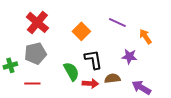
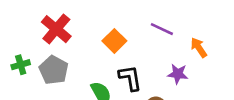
gray pentagon: (35, 53) -> (54, 70), turned -30
green cross: (10, 65) -> (21, 65), moved

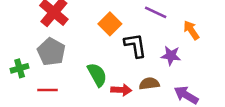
green cross: (21, 65) -> (20, 68), moved
black L-shape: (130, 78) -> (135, 45), moved

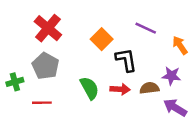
purple star: (171, 56) -> (171, 76), moved
brown semicircle: (149, 84) -> (149, 88), moved
red arrow: (121, 90) -> (120, 89), moved

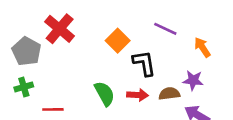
gray pentagon: (45, 66) -> (26, 51), moved

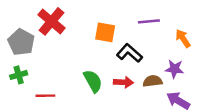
purple line: (165, 29) -> (149, 21), turned -30
orange square: (118, 41) -> (105, 32), turned -35
black L-shape: (144, 63) -> (129, 53), turned -40

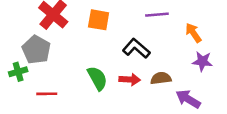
orange square: (105, 32) -> (99, 20), moved
gray pentagon: (21, 42) -> (36, 50), moved
purple star: (174, 69) -> (202, 61), moved

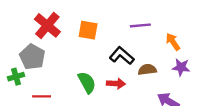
brown semicircle: (161, 78) -> (147, 70), moved

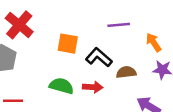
orange square: (88, 30) -> (68, 44), moved
green semicircle: (87, 82) -> (62, 86), turned -45

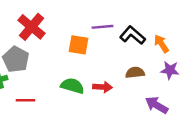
purple line: (119, 25) -> (102, 27), moved
black L-shape: (99, 57) -> (133, 35), moved

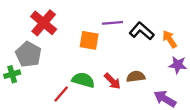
brown semicircle: (135, 73) -> (136, 77), moved
red arrow: (102, 87) -> (112, 81), turned 42
red line: (25, 100) -> (61, 94), moved, turned -48

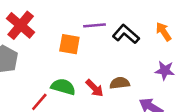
orange arrow: (170, 39) -> (164, 32), moved

